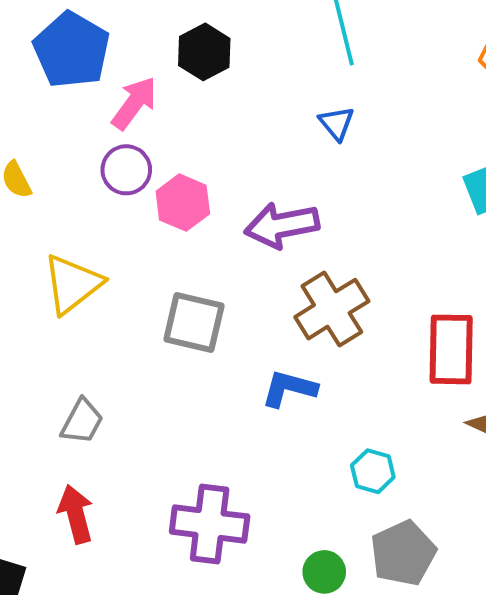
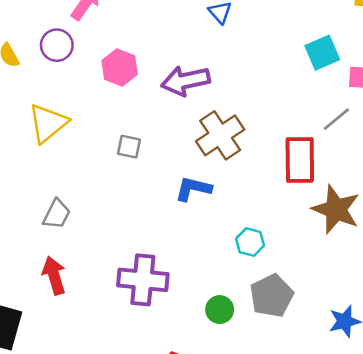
purple circle: (126, 170) -> (57, 45), moved
gray square: (194, 322) -> (129, 147), size x0.6

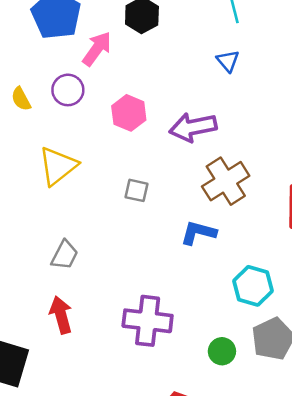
cyan hexagon: (250, 242) -> (253, 286), size x1.4

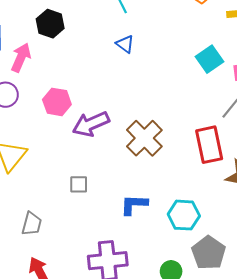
purple arrow: (193, 127) -> (91, 124), moved
gray square: (137, 190) -> (79, 184), moved
blue L-shape: (198, 233) -> (134, 205), moved

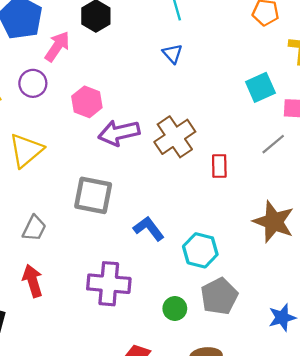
brown cross: (144, 138) -> (175, 137), moved
red rectangle: (209, 145) -> (219, 166), moved, size x0.6
gray square: (79, 184) -> (93, 195), size x1.8
blue L-shape: (134, 205) -> (149, 229), turned 40

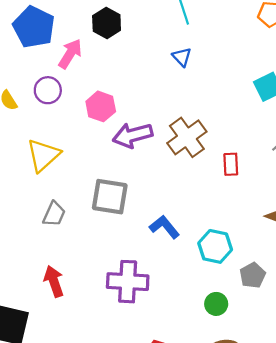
gray trapezoid: (34, 228) -> (54, 214), moved
gray pentagon: (219, 296) -> (253, 275), moved, size x0.7
green circle: (175, 309) -> (216, 304), moved

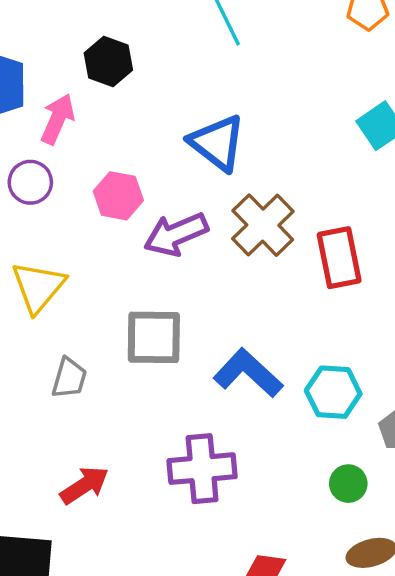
blue triangle: (182, 57) -> (217, 143), moved, size x1.8
red rectangle: (231, 164) -> (339, 258), size x1.6
blue L-shape: (164, 227) -> (248, 373), size x1.4
red arrow: (54, 281) -> (84, 485), turned 84

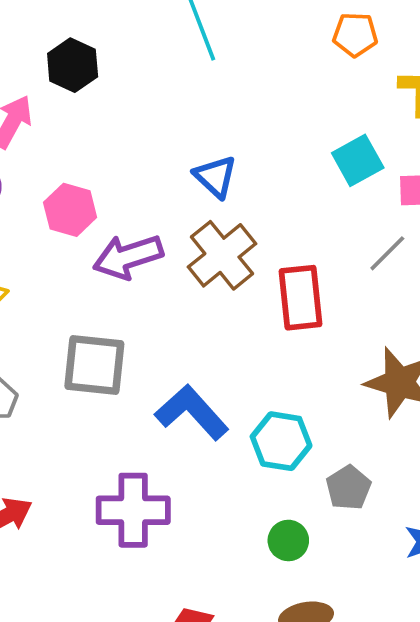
blue triangle: (217, 143) -> (215, 177), moved, size x0.7

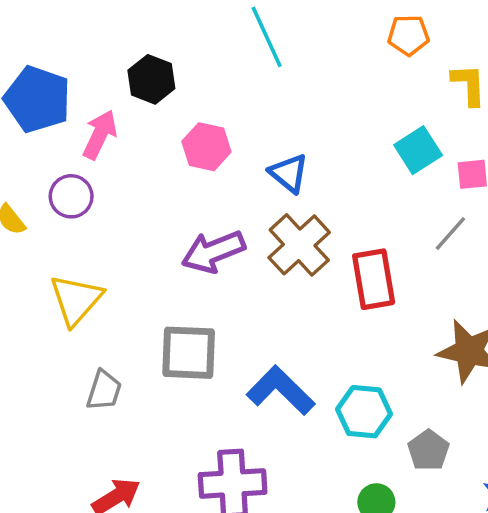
pink hexagon: (70, 210) -> (206, 147), moved

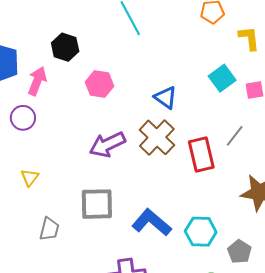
blue triangle: (289, 173) -> (166, 98), moved
gray line: (450, 234) -> (235, 136), moved
yellow triangle: (76, 300) -> (30, 178), size x0.6

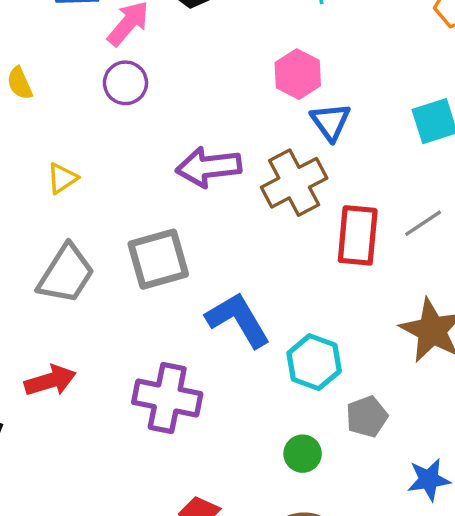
pink hexagon: (100, 84) -> (298, 74), moved
purple circle: (23, 118) -> (125, 83), moved
gray square: (97, 204) -> (158, 259), turned -33
gray trapezoid: (49, 229) -> (66, 274), size x1.5

